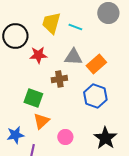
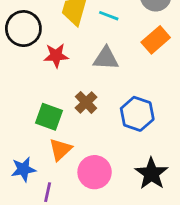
orange rectangle: (96, 64) -> (156, 40), moved
brown cross: (59, 79) -> (86, 102), moved, turned -35
pink circle: (65, 137) -> (95, 172), size x1.5

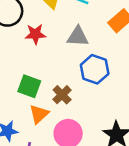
brown cross: (86, 102) -> (62, 95), moved
blue hexagon: (137, 114) -> (95, 69), moved

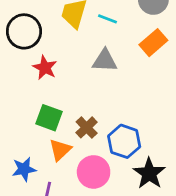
red star: (35, 34) -> (45, 68), moved, turned 30
blue hexagon: (95, 69) -> (124, 141), moved

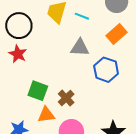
red star: (45, 68) -> (18, 54), moved
blue hexagon: (124, 141) -> (106, 70), moved
orange triangle: (60, 150) -> (46, 115), turned 36

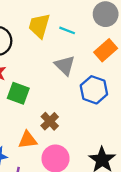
gray triangle: (80, 48) -> (65, 65), turned 42
green square: (38, 91) -> (18, 93), moved

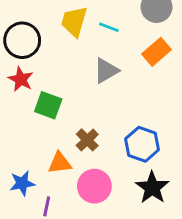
gray triangle: (65, 65) -> (106, 71), turned 45
blue hexagon: (94, 90) -> (142, 144), moved

